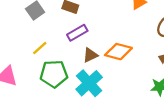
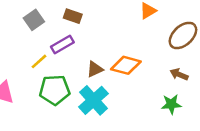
purple rectangle: (77, 33) -> (62, 45), moved

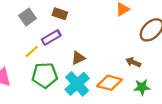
orange diamond: (126, 65) -> (110, 83), moved
brown arrow: (179, 74) -> (133, 62), moved

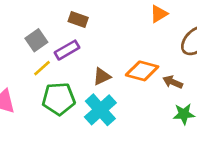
gray square: (27, 17) -> (36, 40), moved
orange diamond: (110, 83) -> (142, 71), moved

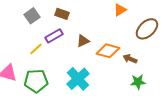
gray square: (36, 40) -> (32, 16), moved
brown triangle: (102, 76) -> (83, 41), moved
green pentagon: (59, 99) -> (36, 81), moved

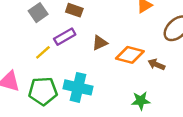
cyan cross: (78, 79) -> (78, 87), moved, turned -35
green star: (138, 82) -> (141, 101), moved

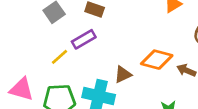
brown triangle: (100, 43) -> (123, 74), moved

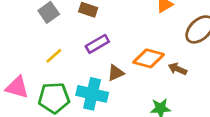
purple rectangle: (84, 39) -> (97, 44), moved

